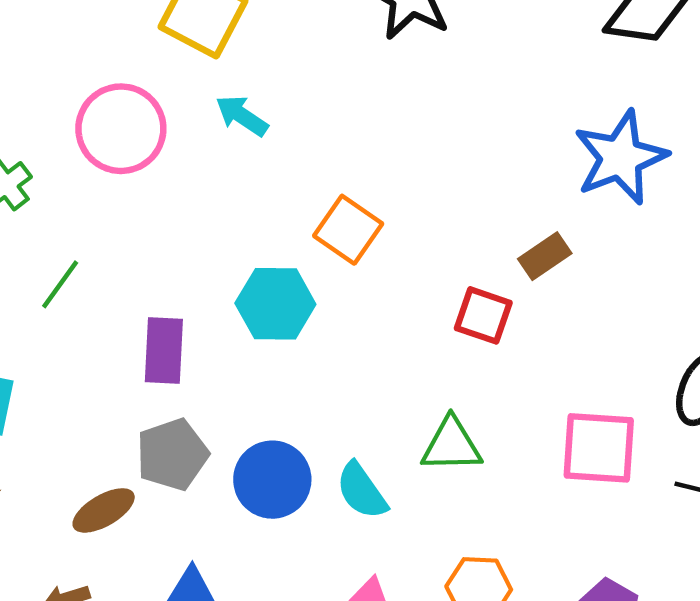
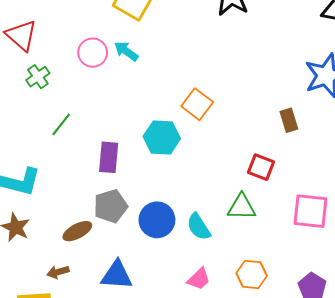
cyan arrow: (242, 116) -> (126, 51), moved
pink circle: (121, 129) -> (93, 53), size x0.7
brown rectangle: (545, 256) -> (289, 120), turned -75
red square: (483, 315) -> (261, 167), moved

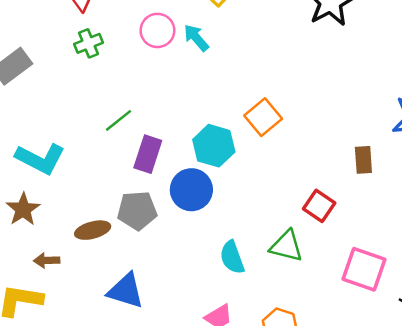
green line: (61, 124) -> (118, 120), moved
blue circle: (157, 220) -> (191, 190), moved
brown arrow: (58, 272) -> (47, 260), moved

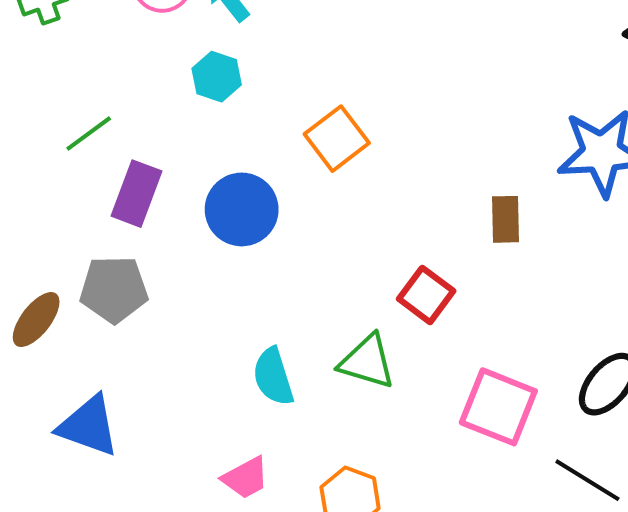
cyan hexagon: (214, 146) -> (217, 77), moved, size x0.7
blue circle: (191, 190) -> (242, 209), moved
brown ellipse: (93, 230) -> (36, 320), turned -40

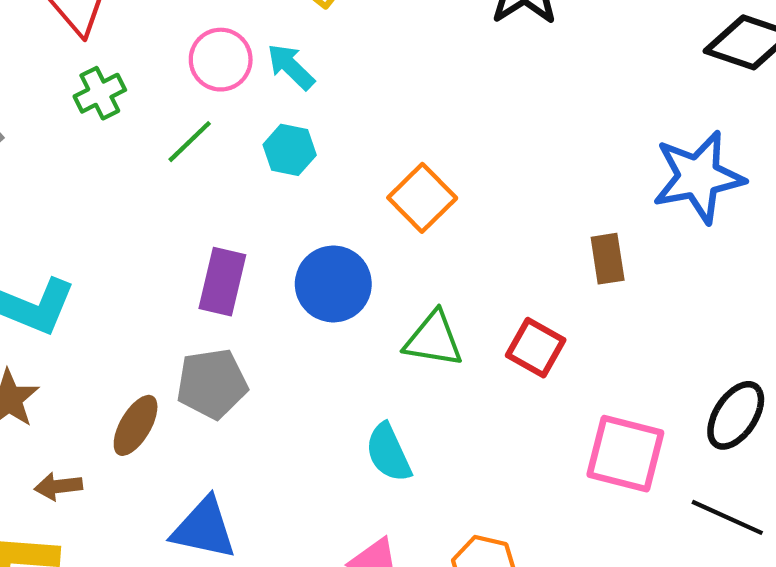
green line: (89, 134) -> (190, 142), moved
green triangle: (367, 362) -> (434, 339), moved

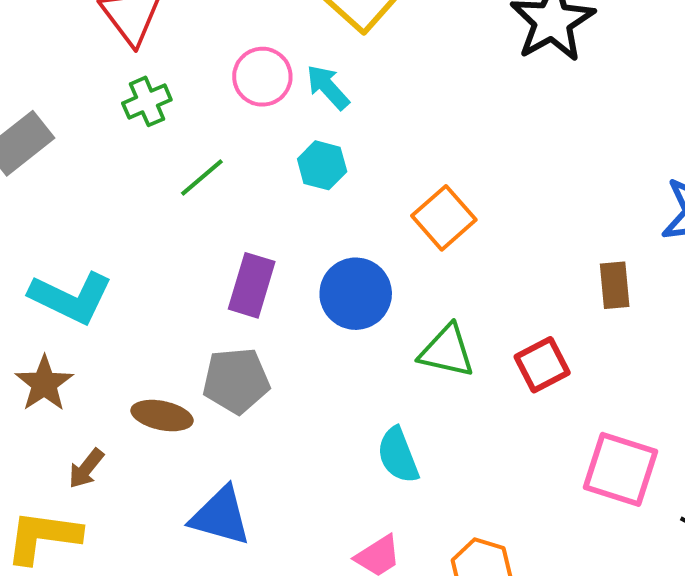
green line: (190, 142) -> (202, 178), moved
red square: (536, 348) -> (542, 365), turned 30
brown ellipse: (136, 425) -> (162, 416), turned 68
brown arrow: (58, 486) -> (86, 468), turned -48

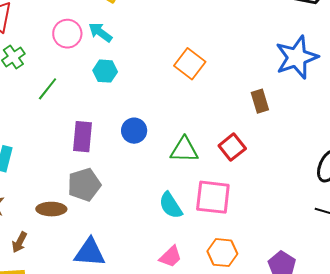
orange square: (444, 218) -> (190, 64), moved
blue circle: (356, 294) -> (134, 131), size x0.7
pink square: (620, 469) -> (213, 197), moved

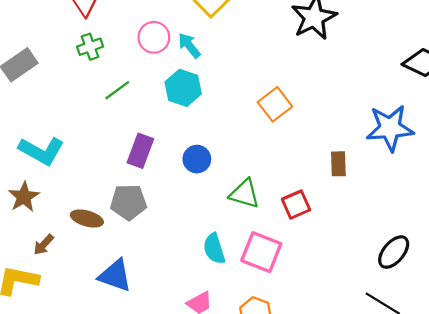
cyan hexagon: (105, 71) -> (183, 88), size x1.4

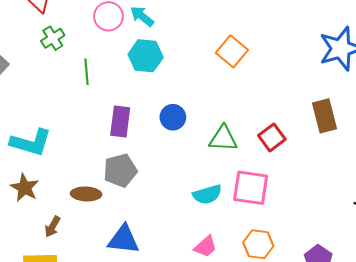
green line: (117, 90) -> (87, 72), turned -45
brown rectangle: (338, 164) -> (325, 116), moved, size x1.4
cyan semicircle: (214, 249) -> (207, 194), turned -76

